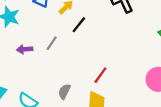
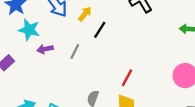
purple arrow: (25, 49) -> (45, 49), moved

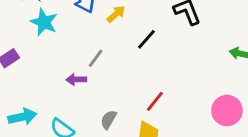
black line: (100, 30) -> (146, 39), moved
purple arrow: (45, 49) -> (76, 80), moved

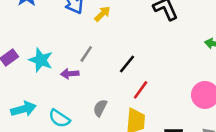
cyan star: (44, 22) -> (41, 60), moved
black line: (146, 39) -> (127, 64), moved

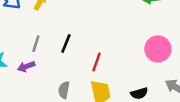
black line: (127, 64) -> (66, 43), moved

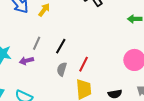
gray semicircle: (64, 90) -> (62, 69), moved

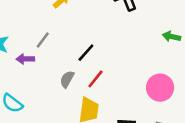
black line: (61, 46) -> (86, 53), moved

